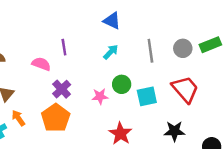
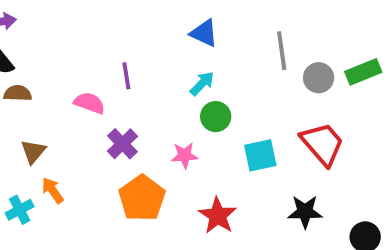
gray line: (150, 51) -> (282, 51), moved
green circle: (122, 84) -> (216, 117), moved
orange pentagon: (56, 118) -> (142, 198), moved

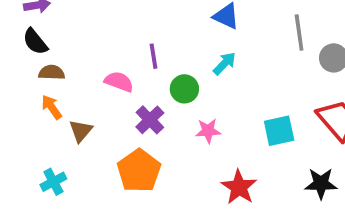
green circle: (216, 117) -> (184, 89), moved
brown triangle: (33, 152) -> (81, 131), moved
orange arrow: (53, 190) -> (52, 107), moved
orange pentagon: (142, 198) -> (139, 171), moved

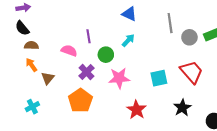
pink star: (208, 131) -> (119, 78), size x1.5
black star: (321, 184) -> (182, 108), turned -30

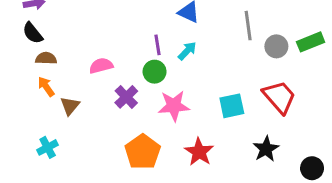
purple line: (89, 36) -> (158, 45), moved
pink semicircle: (69, 51) -> (101, 66), turned -35
orange pentagon: (80, 101) -> (143, 152), moved

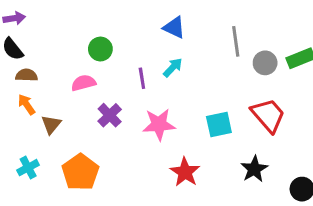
purple line: (158, 45) -> (142, 78), moved
green circle: (155, 72) -> (100, 49), moved
orange pentagon: (143, 152) -> (80, 172), moved

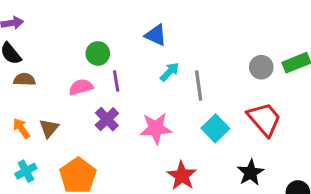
blue triangle: (174, 27) -> (156, 35), moved
gray line: (236, 41) -> (199, 86), moved
purple line: (142, 78) -> (116, 81), moved
orange arrow: (27, 104) -> (21, 128), moved
cyan square: (219, 124) -> (215, 128), turned -32

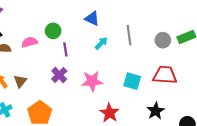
gray line: (199, 86) -> (129, 35), moved
pink semicircle: (81, 87) -> (29, 42), moved
red trapezoid: (264, 119) -> (165, 75), turned -45
cyan square: (215, 128) -> (132, 81), turned -30

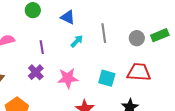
green circle: (53, 31) -> (33, 10), moved

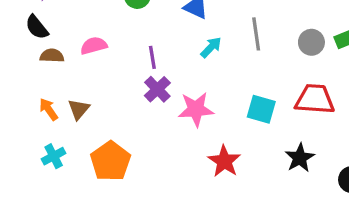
purple cross: (36, 72) -> (157, 89), moved

